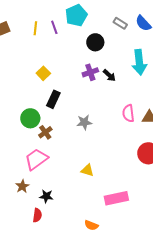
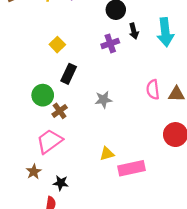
black arrow: (109, 75) -> (134, 31), moved, turned 32
yellow triangle: (87, 170) -> (107, 154), turned -32
pink rectangle: (116, 198) -> (132, 168), moved

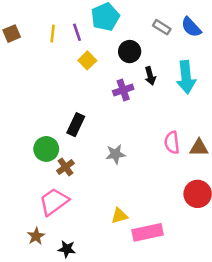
yellow square: (57, 45) -> (87, 60), moved

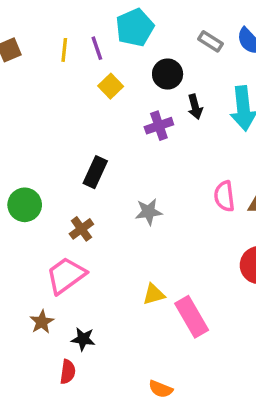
green circle: (46, 149) -> (25, 205), moved
pink rectangle: (148, 232) -> (192, 317), turned 72

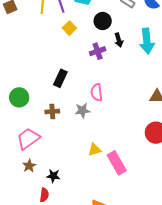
pink semicircle: (224, 196) -> (97, 92), moved
gray star: (149, 212) -> (82, 111), moved
brown cross: (81, 229) -> (52, 112), turned 32
pink trapezoid: (66, 275) -> (28, 139), moved

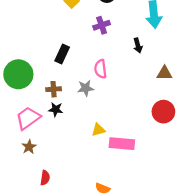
black arrow: (119, 40) -> (138, 45), moved
green circle: (19, 97) -> (18, 74), size x1.4
pink rectangle: (117, 163) -> (122, 144), turned -55
black star: (53, 176) -> (56, 109), moved

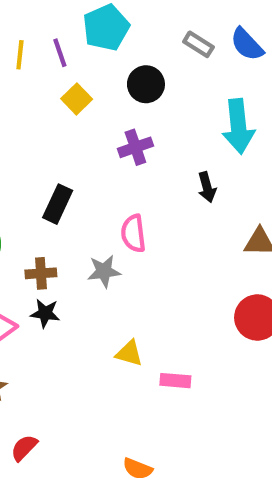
yellow triangle: (98, 130) -> (129, 353), turned 32
pink rectangle: (122, 144) -> (175, 381), size x0.6
red semicircle: (45, 178) -> (24, 448), turned -144

